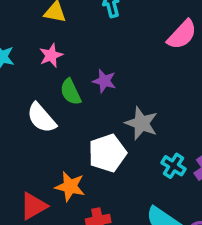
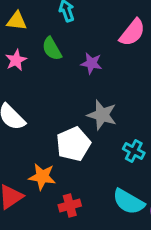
purple star: (104, 81) -> (91, 63), moved
green semicircle: (71, 92) -> (52, 49), moved

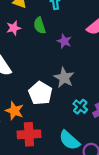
white pentagon: (73, 144) -> (40, 93), turned -30
red cross: (70, 205) -> (29, 134), size x1.5

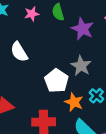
purple star: (64, 41) -> (83, 29), size x1.5
orange star: (14, 111) -> (74, 102), moved

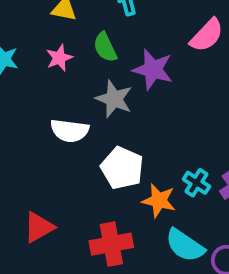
white semicircle: (19, 52) -> (70, 131), moved, turned -42
gray star: (81, 66) -> (114, 99), moved

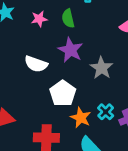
purple star: (153, 69) -> (71, 50), moved
gray star: (114, 99) -> (101, 68), moved

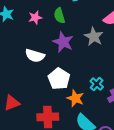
gray star: (101, 68) -> (94, 37), moved
cyan cross: (106, 112) -> (97, 84), moved

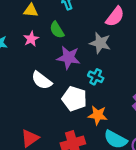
white semicircle: (35, 56) -> (42, 80), turned 36
cyan cross: (97, 84) -> (96, 77), moved

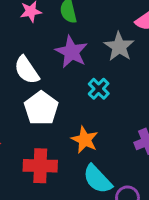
white pentagon: (74, 99) -> (41, 108), moved

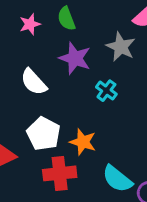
white pentagon: (41, 108) -> (44, 134), moved
orange star: (85, 140) -> (83, 142), moved

